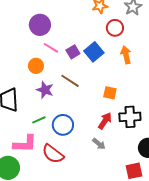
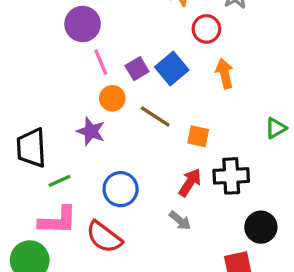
pink line: (51, 48) -> (101, 62), turned 35
orange circle: (36, 66) -> (112, 98), moved
brown line: (70, 81) -> (155, 116), moved
green line: (39, 120) -> (59, 181), moved

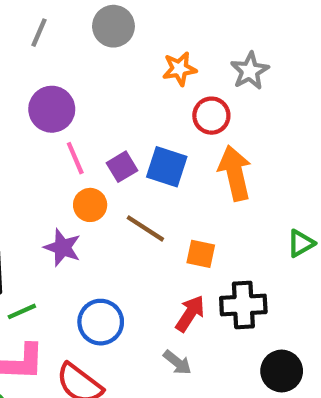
blue square: (172, 69) -> (167, 167), turned -32
orange arrow: (225, 74) -> (235, 173), size x1.4

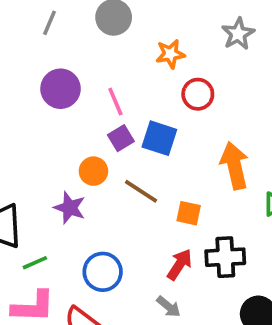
gray star: (250, 71) -> (238, 34), moved
pink line: (75, 158) -> (115, 102), moved
orange arrow: (235, 173) -> (234, 166), moved

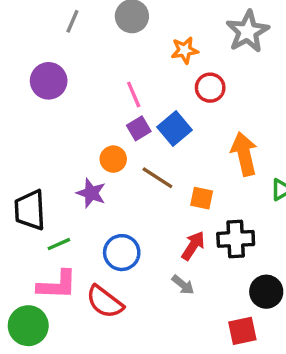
gray star: (238, 34) -> (248, 32), size x1.4
purple circle: (61, 89) -> (49, 81), moved
blue square: (159, 138) -> (174, 128), turned 32

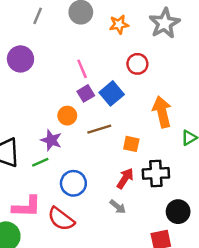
orange star: (185, 50) -> (119, 25), moved
brown line: (157, 178) -> (99, 129), turned -50
green line: (59, 244) -> (40, 162), moved

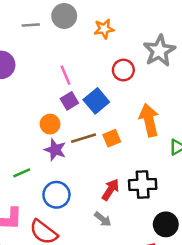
gray line: (38, 16) -> (31, 25), moved, turned 63
gray star: (165, 23) -> (159, 51), moved
purple star: (51, 140) -> (55, 150), moved
orange square: (131, 144) -> (112, 138), moved, turned -35

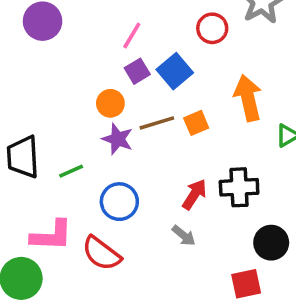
pink line: (65, 75) -> (132, 35), turned 54

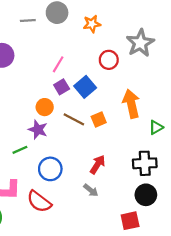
brown line: (157, 123) -> (74, 119), turned 45
purple star: (118, 139) -> (38, 130), moved
black cross: (239, 187) -> (145, 163), moved

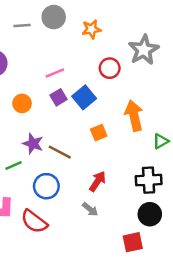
pink line: (58, 64) -> (55, 73), turned 36
orange circle: (45, 107) -> (22, 103), moved
brown line: (74, 119) -> (60, 152), moved

